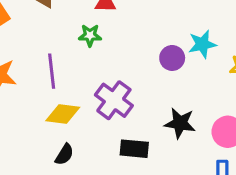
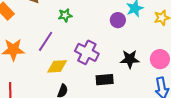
purple line: (52, 71) -> (46, 41), turned 50

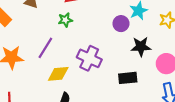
black star: (130, 59) -> (141, 47), moved
black rectangle: (105, 80) -> (128, 78), moved

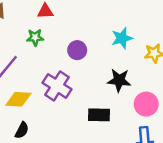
purple circle: (121, 24) -> (77, 50), moved

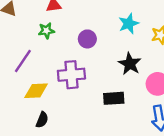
black star: (119, 80) -> (130, 64), turned 30
purple cross: (57, 86) -> (71, 75), turned -32

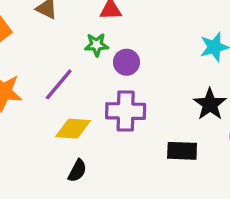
purple circle: (87, 39) -> (126, 62), moved

